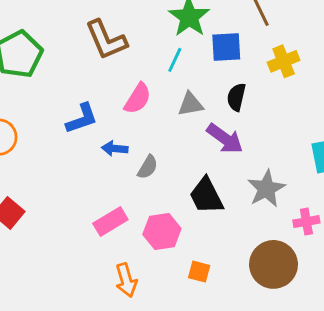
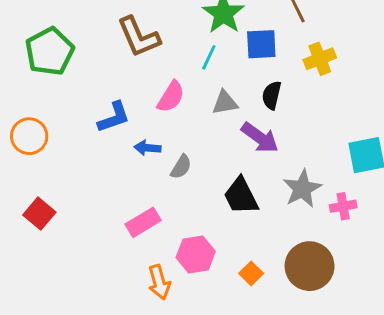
pink cross: (306, 222) -> (343, 206), moved
pink hexagon: (162, 232) -> (196, 254), moved
orange square: (199, 272) -> (251, 273), moved, turned 30

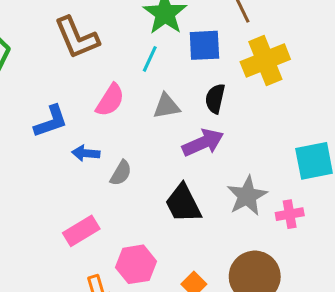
yellow cross: (320, 59) -> (265, 60), size x1.4
purple arrow: (260, 138) -> (203, 143), turned -60

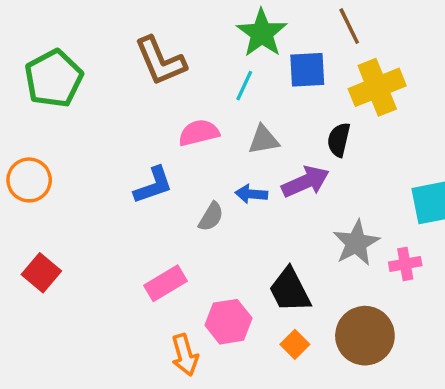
black semicircle: (215, 99) -> (339, 140), moved
pink semicircle: (110, 100) -> (199, 133), turned -136
blue L-shape: (51, 121) -> (153, 185), moved
blue arrow: (86, 153) -> (251, 194), moved
black trapezoid: (183, 203) -> (290, 290), moved

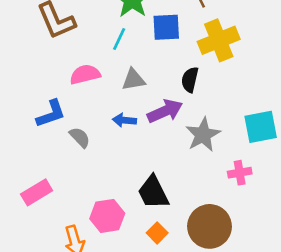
gray semicircle: (211, 217) -> (80, 137), moved, turned -75
gray star: (356, 243) -> (203, 135), moved
pink rectangle: (166, 283) -> (37, 192), moved

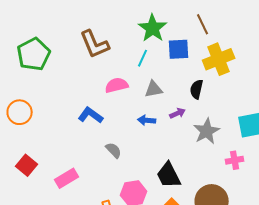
purple arrow: (165, 111) -> (178, 113), size x0.6
blue L-shape: (51, 114) -> (91, 115), turned -125
gray semicircle: (80, 137) -> (114, 150), moved
pink rectangle: (37, 192) -> (67, 178), moved

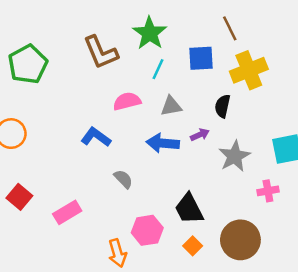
green star: (153, 28) -> (150, 33), moved
blue arrow: (147, 120) -> (163, 143), size x1.5

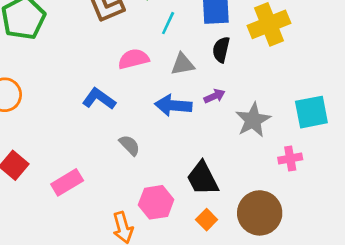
black semicircle: (223, 106) -> (221, 50), moved

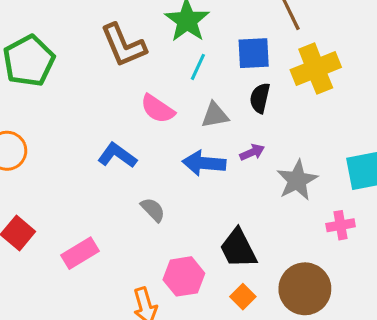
pink semicircle: (133, 59) -> (158, 109), turned -132

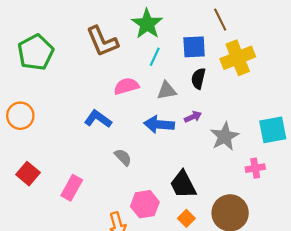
pink semicircle: (158, 109) -> (126, 86), turned 130
pink rectangle: (80, 253) -> (72, 188), turned -30

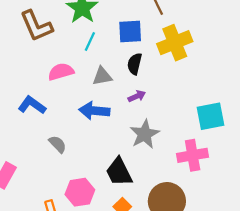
purple arrow: (193, 117) -> (137, 96), moved
gray star: (225, 136) -> (145, 134), moved
pink cross: (255, 168) -> (193, 155), size x1.5

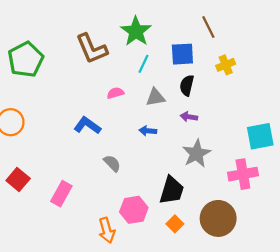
yellow cross: (175, 43) -> (226, 65), size x0.6
pink semicircle: (61, 72) -> (115, 93), size x0.7
purple arrow: (137, 96) -> (189, 117), turned -147
blue arrow: (94, 111) -> (148, 131), size x0.6
black trapezoid: (119, 172) -> (172, 190), turned -136

